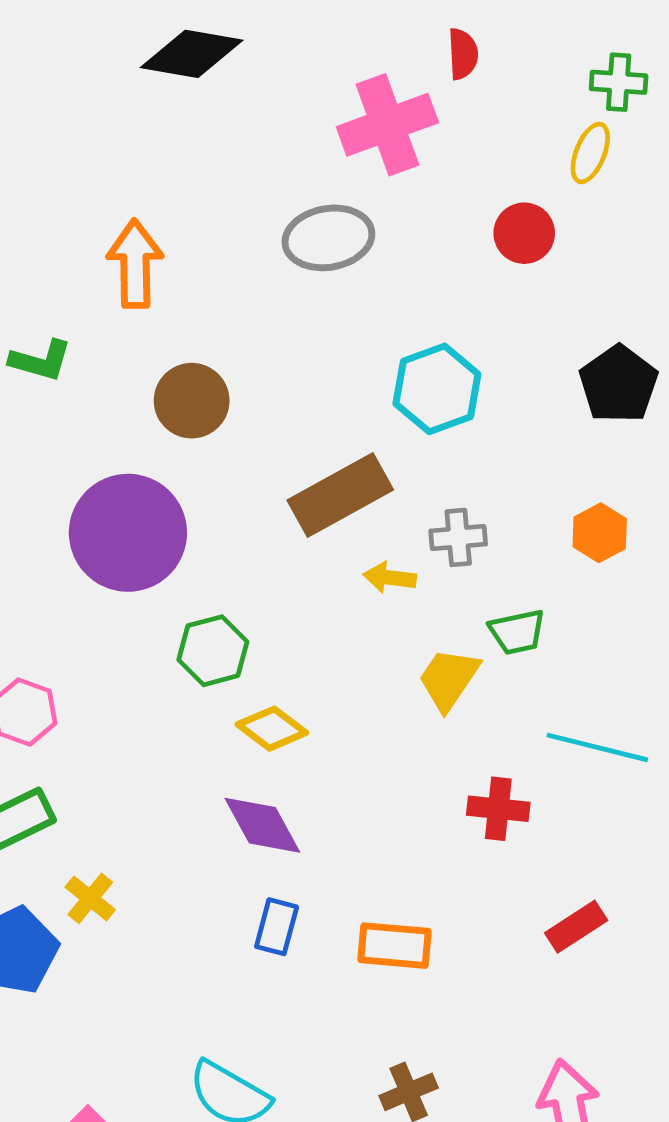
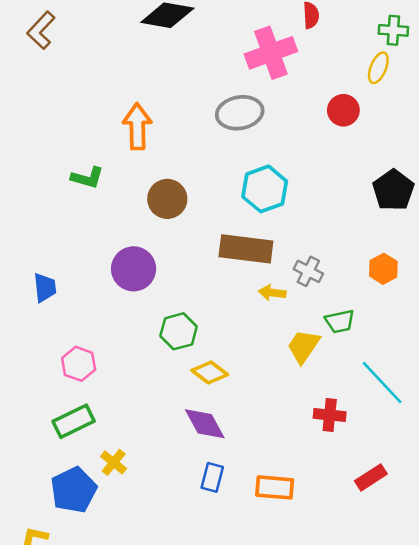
cyan hexagon: (437, 389) -> (265, 189), moved
brown rectangle: (340, 495) -> (246, 249), turned 36
purple circle: (128, 533) -> (134, 269), size x0.7
gray cross: (458, 537) -> (308, 271), turned 32
cyan line: (597, 747) -> (382, 383), turned 33

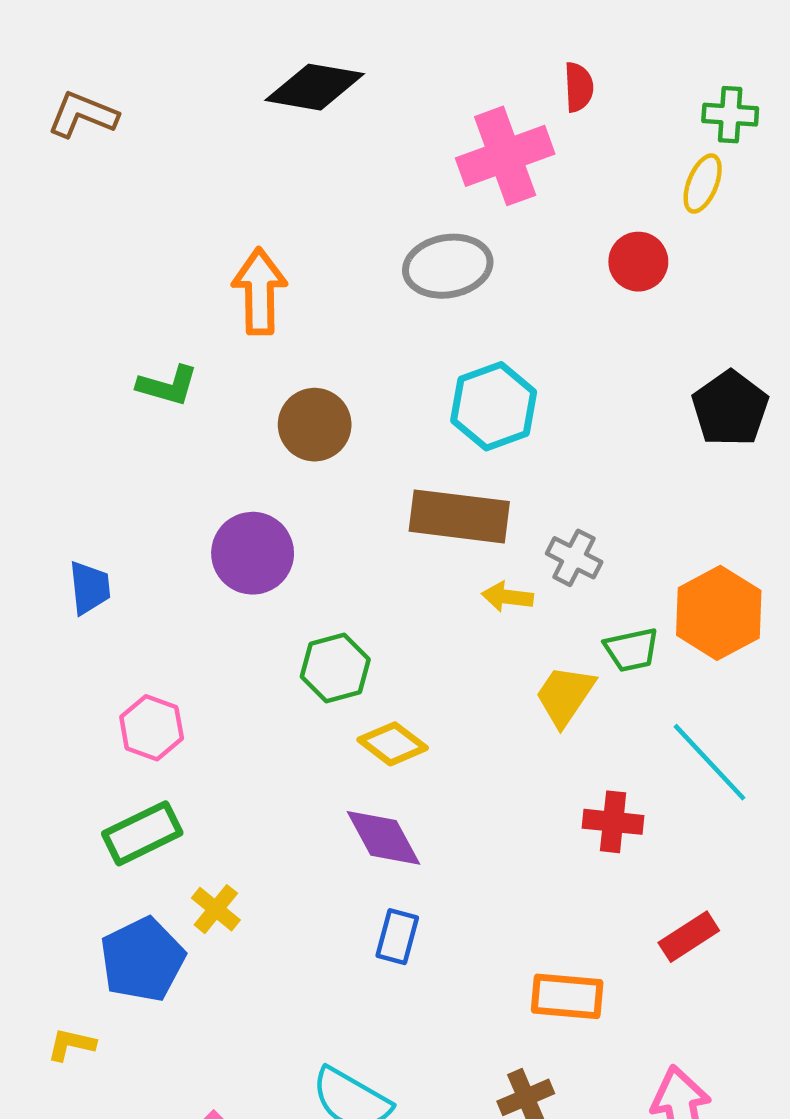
brown L-shape: (41, 30) -> (83, 115), turned 69
orange hexagon: (383, 269) -> (719, 613), moved, size x1.6
orange rectangle: (275, 487) -> (567, 996), moved

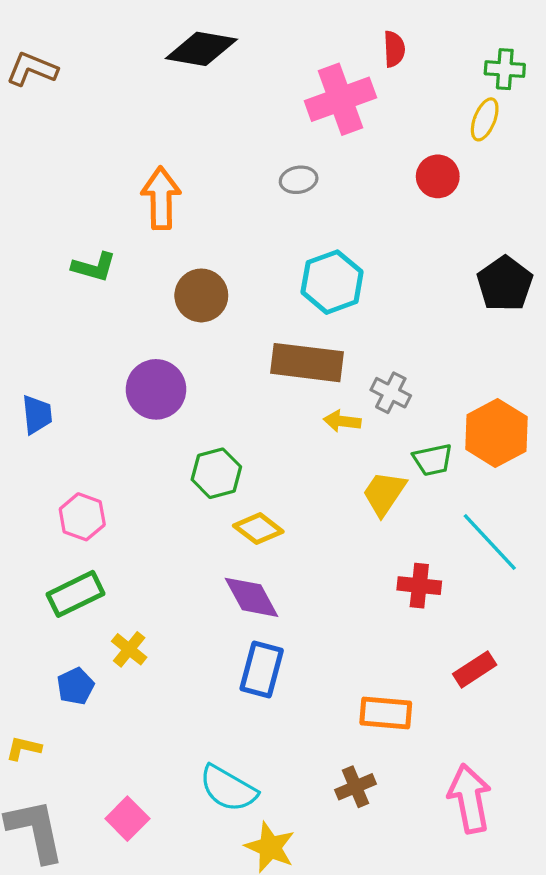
gray ellipse: (448, 266) -> (299, 180), size x0.6
blue rectangle: (397, 937) -> (262, 669), size x1.4
blue pentagon: (142, 960) -> (76, 686), size x0.6

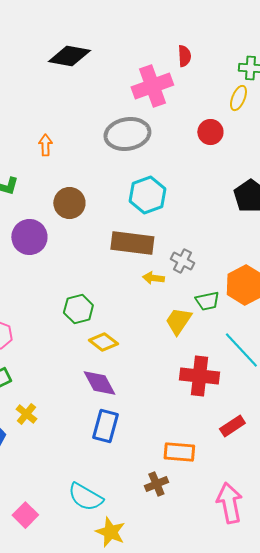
gray ellipse: (299, 180) -> (127, 134), size x2.0
orange arrow: (161, 198) -> (45, 145), size x0.6
purple circle: (156, 389) -> (29, 237), moved
red cross: (419, 586) -> (199, 376), size x1.5
brown cross: (356, 787) -> (156, 484), moved

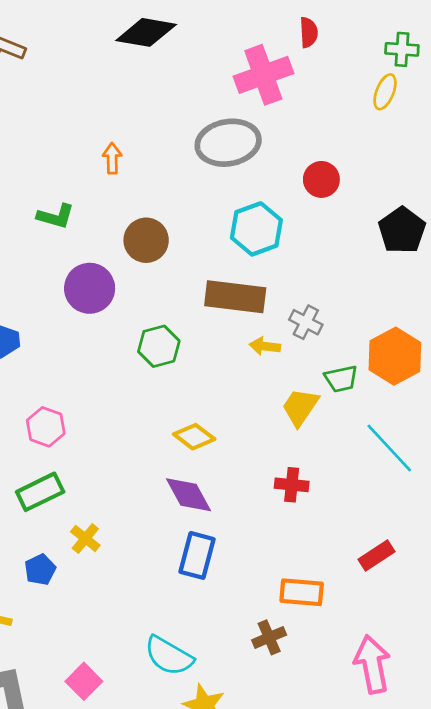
red circle: (210, 132) -> (321, 179), moved
green hexagon: (78, 309) -> (159, 346), moved
red cross: (199, 376) -> (292, 485), moved, size x0.6

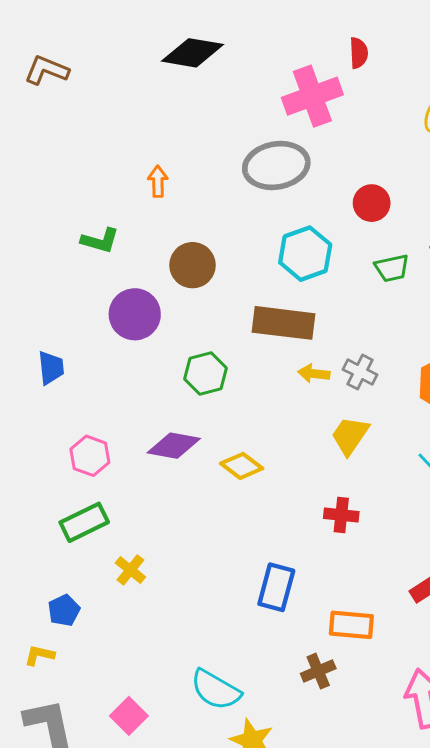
gray cross: (306, 322) -> (360, 372), moved
green trapezoid: (341, 379) -> (392, 268), moved
purple diamond: (189, 495) -> (174, 446), moved, turned -51
blue rectangle: (197, 555) -> (276, 587), moved
blue pentagon: (40, 570) -> (64, 610), moved

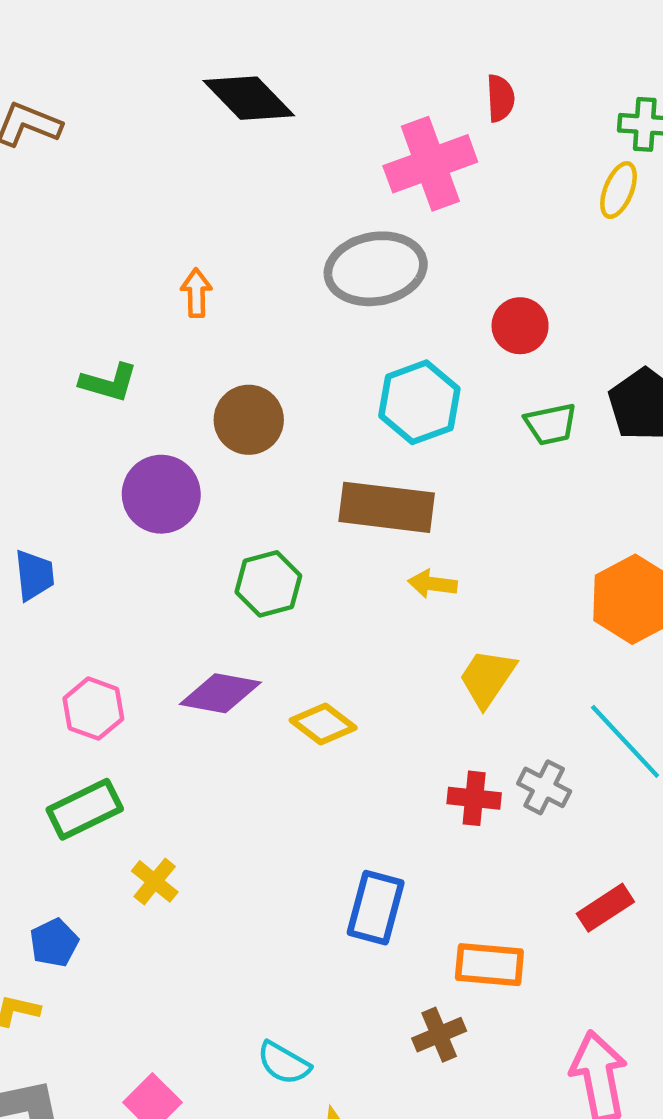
black diamond: (193, 53) -> (249, 98), turned 36
gray cross: (360, 372) -> (544, 787), moved
cyan semicircle: (216, 690) -> (284, 1063), size x0.7

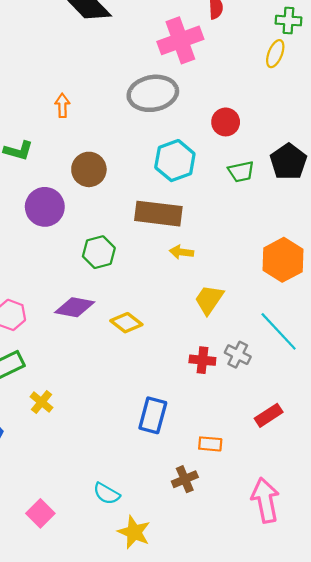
orange rectangle: (489, 965) -> (210, 444), size x0.7

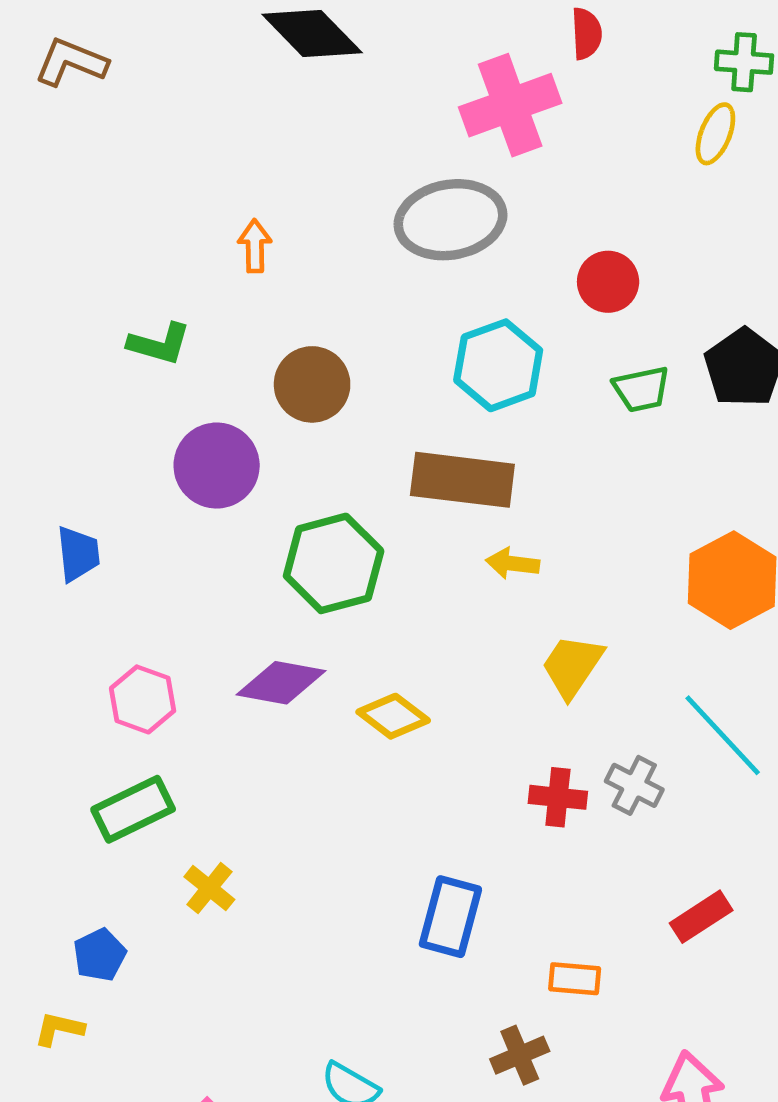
green hexagon: (99, 252) -> (334, 563), size x1.4

